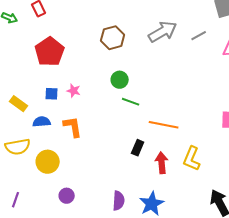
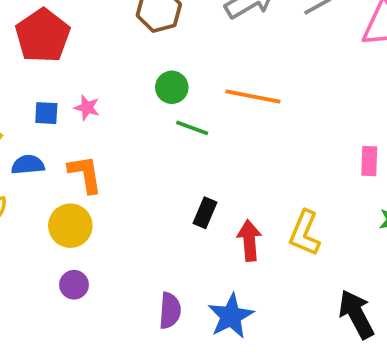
orange line: (164, 125) -> (253, 97), moved
yellow circle: (48, 162) -> (70, 226), moved
purple circle: (67, 196) -> (74, 285), moved

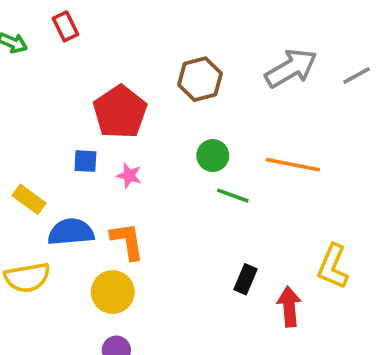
red pentagon: (43, 36) -> (120, 112), moved
blue square: (46, 113) -> (85, 161), moved
blue semicircle: (28, 165) -> (71, 232), size x1.4
yellow L-shape: (305, 233) -> (333, 267), moved

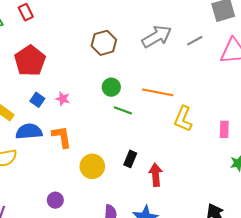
red pentagon: (120, 112) -> (30, 61), moved
blue square: (85, 161) -> (37, 100), moved, turned 32
yellow L-shape: (333, 267) -> (183, 119), moved
yellow circle: (113, 292) -> (92, 166), moved

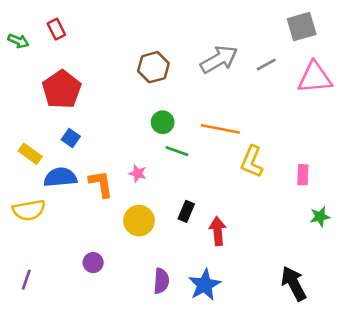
pink star: (63, 99) -> (138, 173), moved

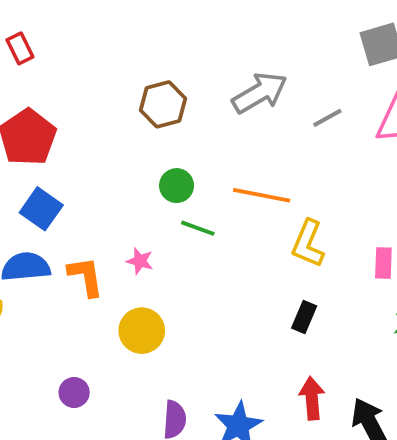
gray line: (266, 65) -> (327, 118), moved
blue square: (71, 138) -> (41, 209), size x1.5
black rectangle: (186, 211) -> (304, 317), moved
red arrow: (218, 231) -> (312, 398), moved

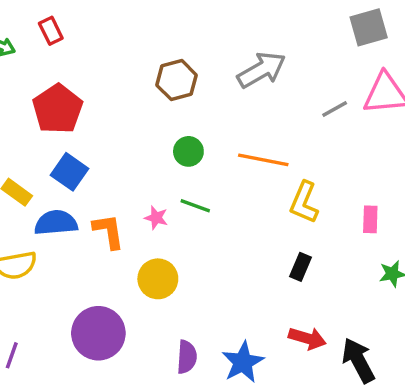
gray line: (327, 118) -> (335, 109), moved
green line: (198, 228) -> (195, 206), moved
purple circle: (74, 392) -> (98, 333), size x2.0
red arrow: (312, 398) -> (307, 338), turned 111

